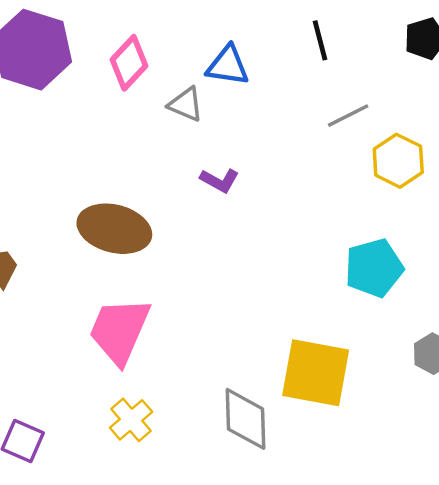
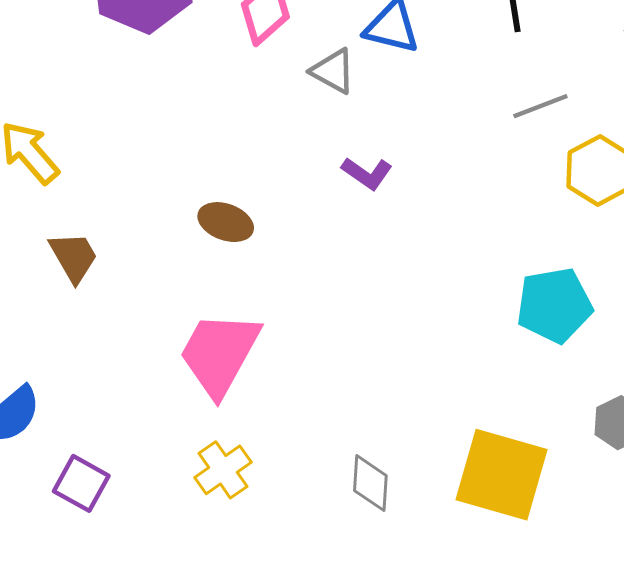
brown ellipse: (114, 229) -> (226, 222), size x0.6
yellow square: (316, 373) -> (501, 475), moved
gray diamond: (246, 419) -> (370, 483), size x0.7

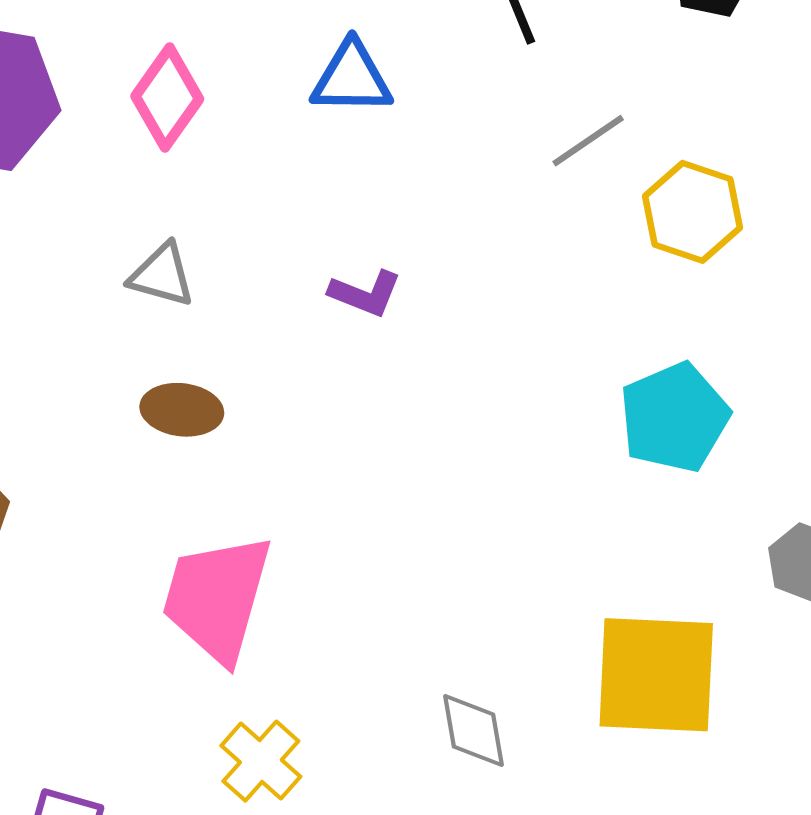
gray triangle: (333, 71) -> (162, 275), moved

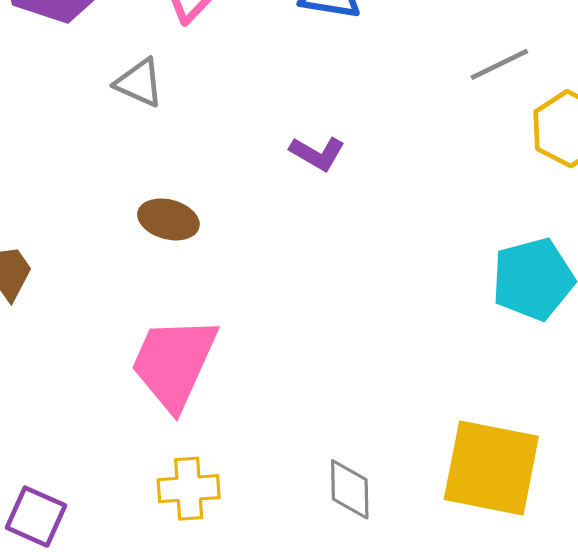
gray triangle: (162, 275) -> (139, 83), moved
yellow cross: (261, 761) -> (189, 489), turned 36

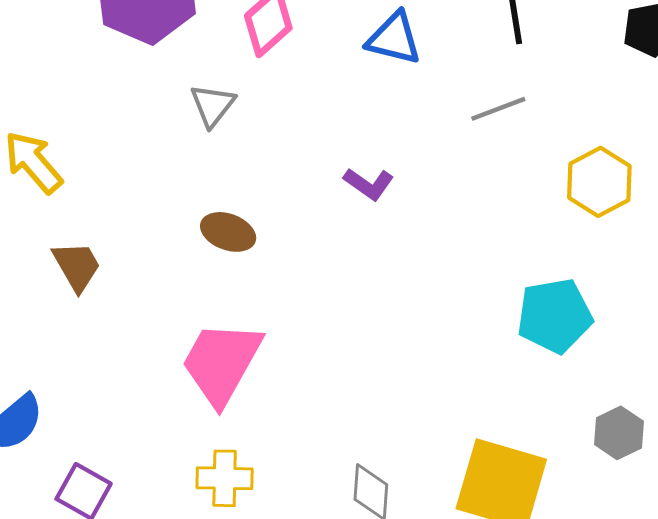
gray line: (499, 64) -> (498, 109), moved
gray triangle: (139, 83) -> (213, 105), turned 39

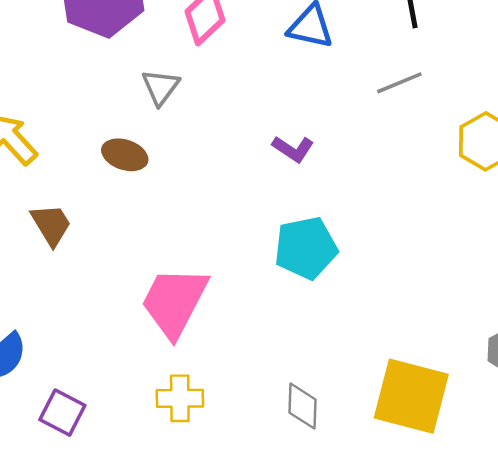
brown ellipse: (228, 232) -> (125, 155), moved
cyan pentagon: (555, 316) -> (306, 248), moved

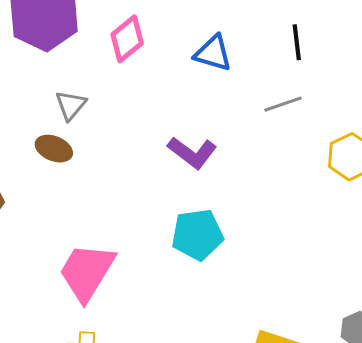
gray triangle: (161, 87) -> (71, 105), moved
purple L-shape: (293, 149) -> (192, 153), size x1.4

